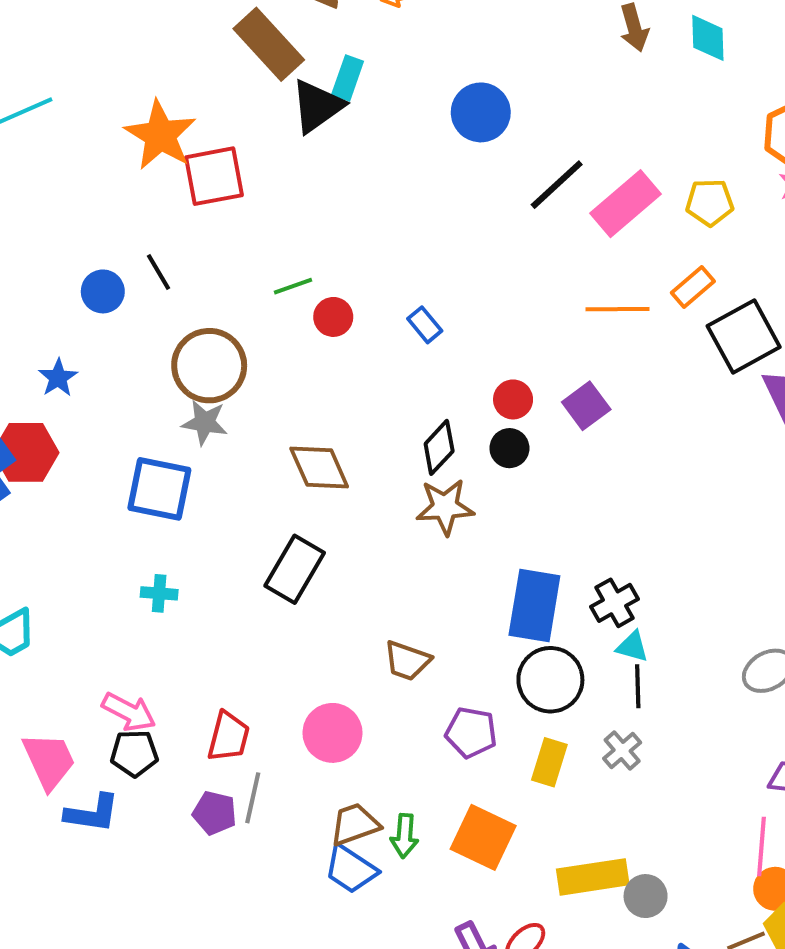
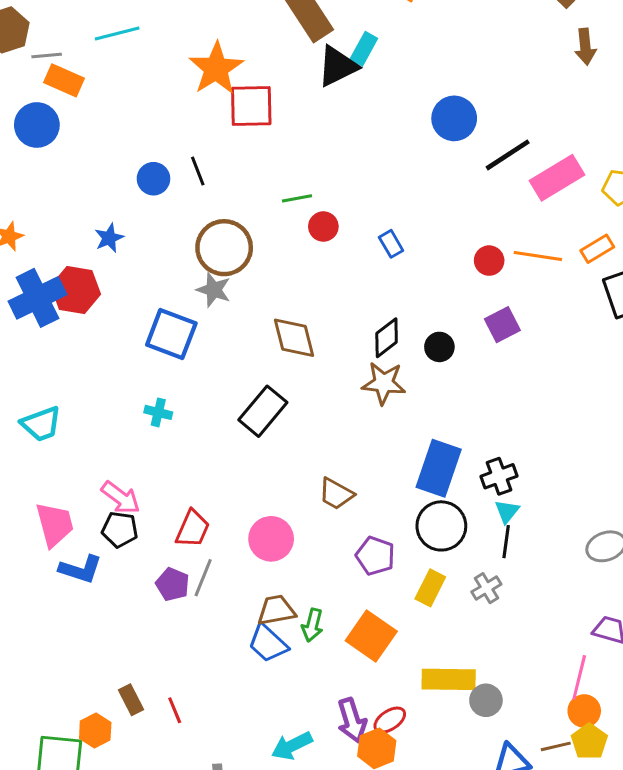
blue circle: (481, 112) -> (454, 118), moved
red circle: (513, 399) -> (489, 261), moved
cyan triangle: (632, 647) -> (507, 511), turned 44

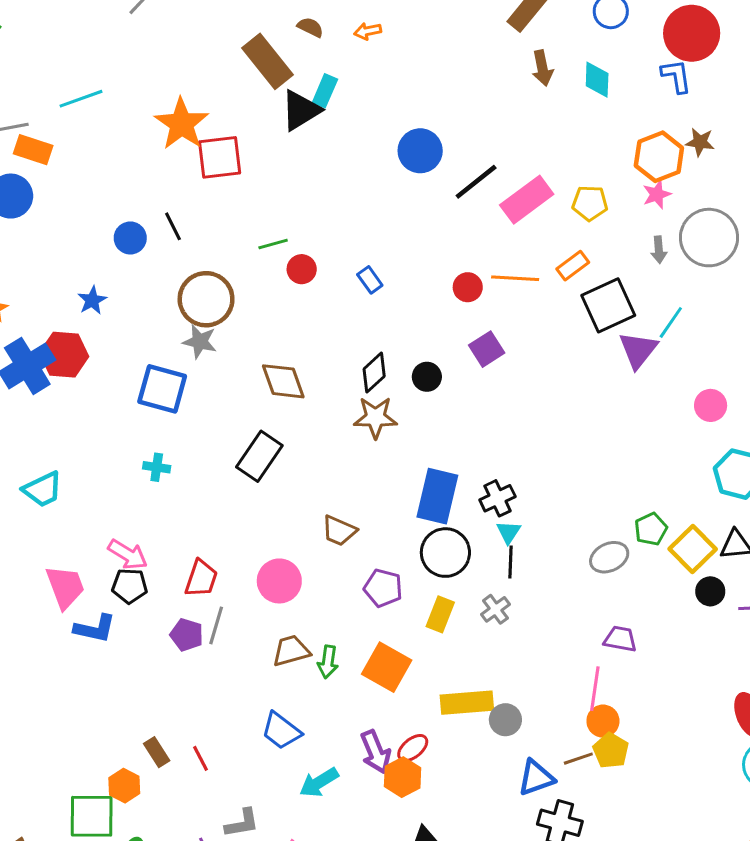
blue trapezoid: (268, 643) -> (281, 731), moved

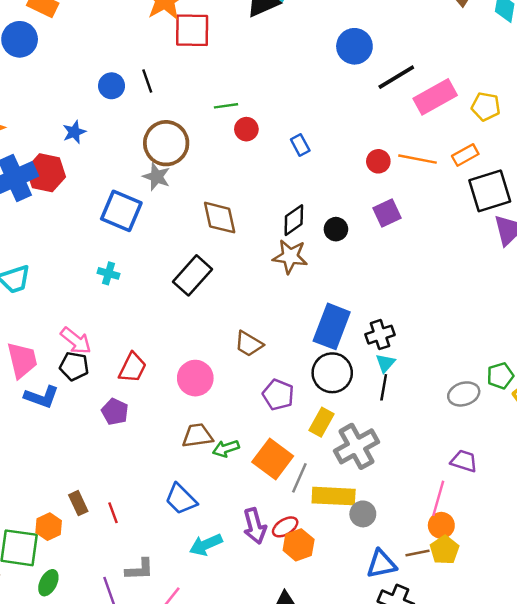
gray cross: (495, 609) -> (356, 446), moved, size x1.8
gray line: (216, 625) -> (299, 478), moved
green arrow: (328, 662) -> (226, 448), turned 55
orange hexagon: (403, 777) -> (299, 545), moved

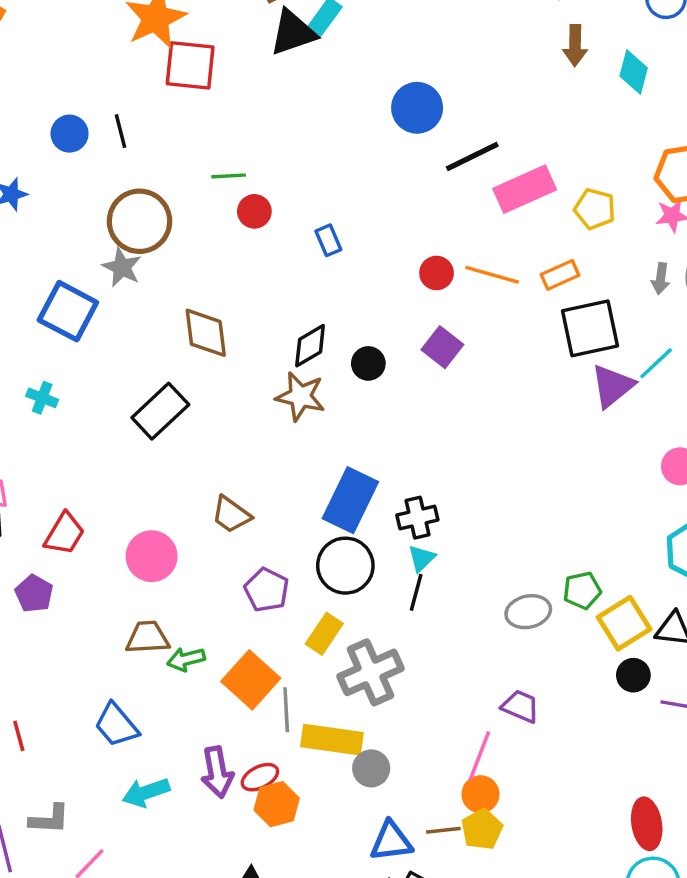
purple square: (387, 213) -> (442, 347), turned -32
gray line: (299, 478) -> (286, 710), turned -32

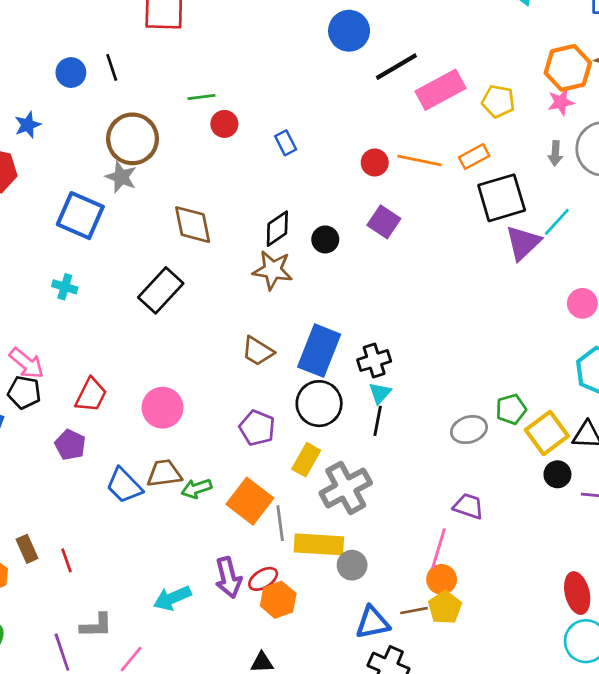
brown trapezoid: (231, 515) -> (258, 351), moved
blue trapezoid: (116, 725) -> (124, 485), moved

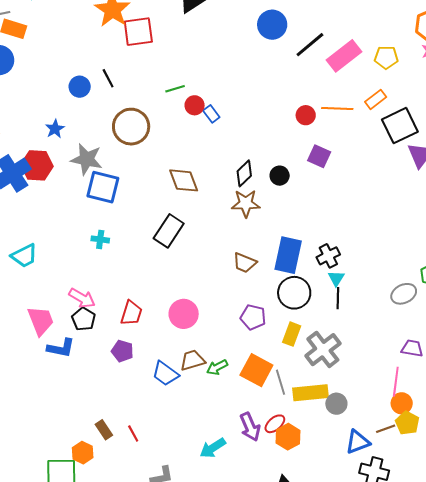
blue rectangle: (286, 143) -> (211, 114), moved
gray star: (121, 177) -> (87, 159), moved, size x1.4
black pentagon: (24, 392) -> (84, 319), turned 30

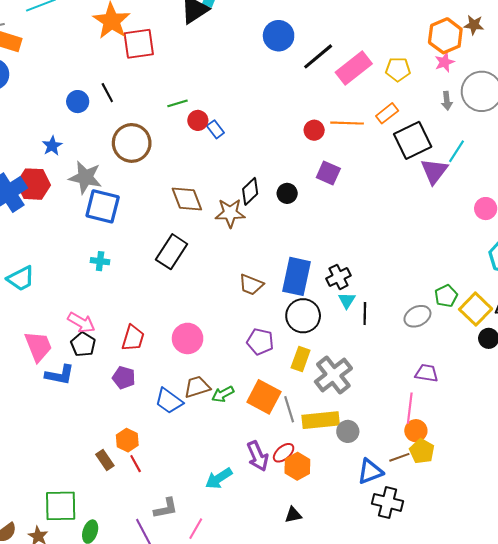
brown star: (246, 203) -> (230, 213), moved
black line: (338, 298) -> (365, 314), moved
orange hexagon: (83, 453) -> (127, 440), moved

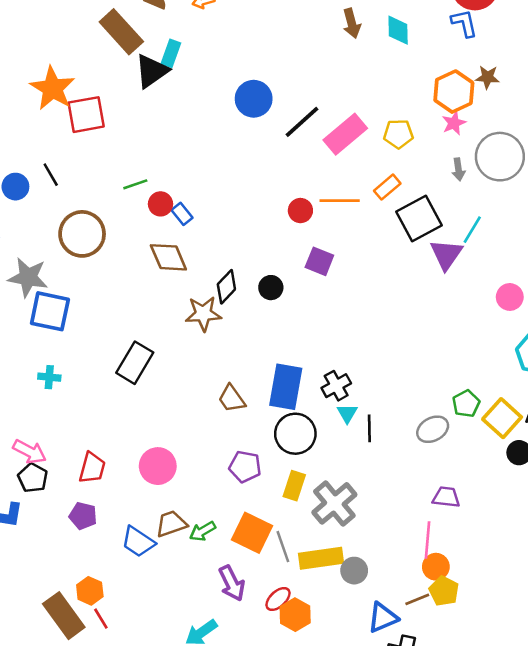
brown diamond: (187, 199) -> (168, 257), moved
brown trapezoid: (251, 285) -> (232, 399), turned 35
purple arrow: (258, 456) -> (232, 583), moved
brown rectangle: (105, 460) -> (64, 616), size x1.8

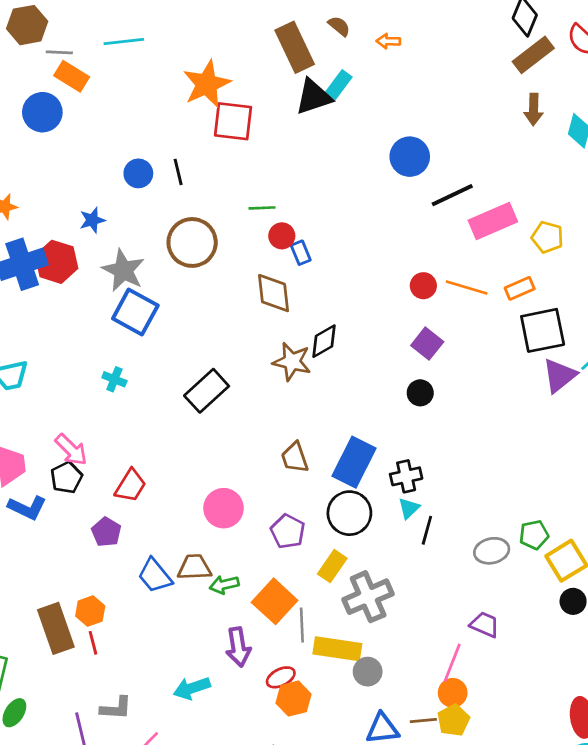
black circle: (271, 288) -> (420, 393), moved
pink circle: (158, 466) -> (223, 508), moved

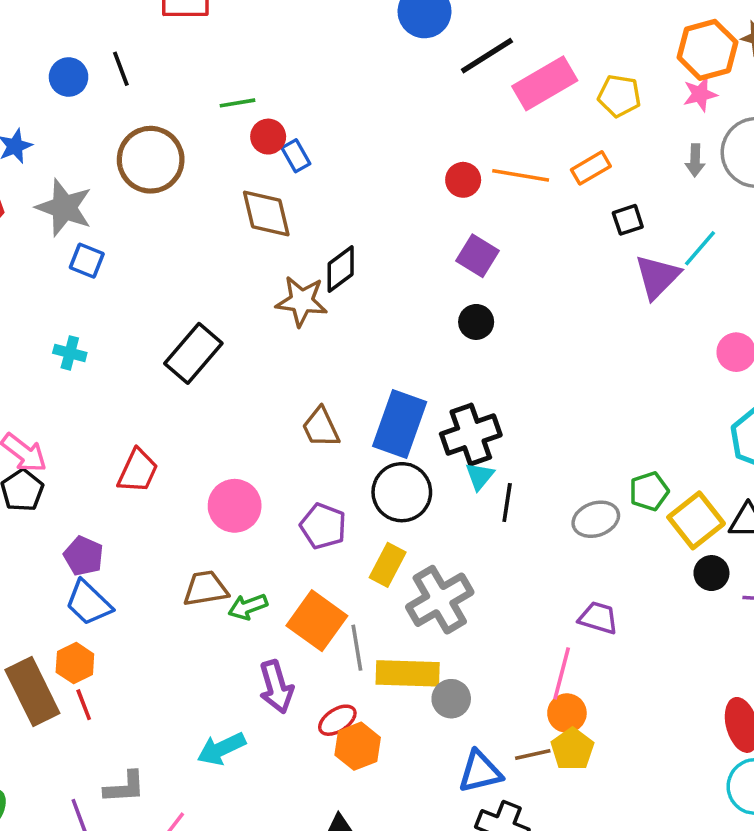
blue square: (135, 312) -> (87, 261), size x0.6
black square: (543, 330) -> (628, 220), size x0.5
black cross: (406, 476) -> (471, 435), size x1.4
red trapezoid: (131, 486) -> (138, 471), moved
blue trapezoid: (155, 576) -> (89, 603), moved

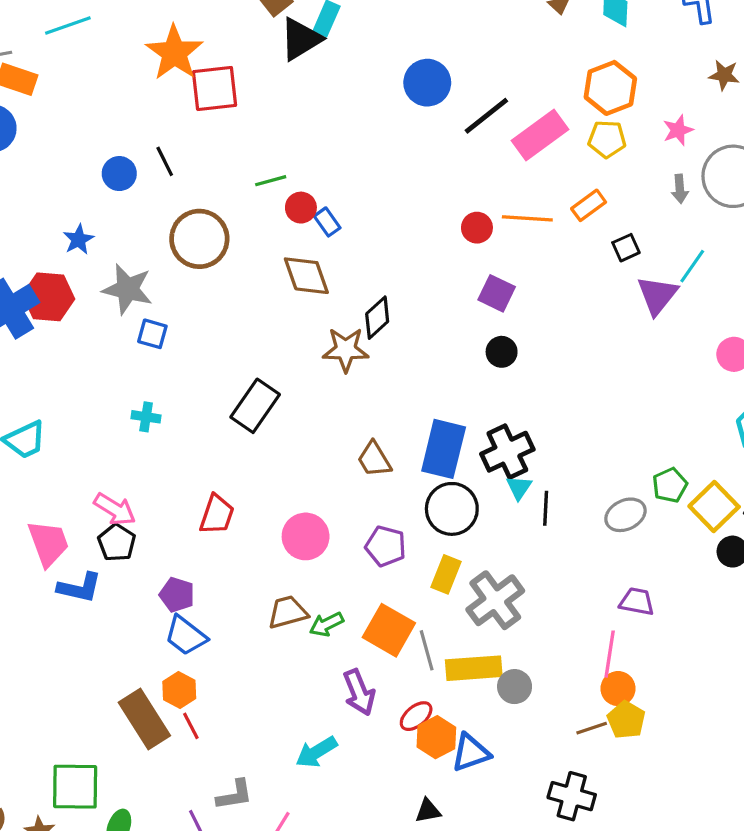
orange hexagon: (707, 50) -> (610, 88), moved
blue triangle: (480, 772) -> (471, 753), moved

